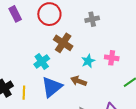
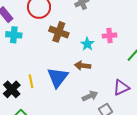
cyan cross: (42, 61) -> (14, 35), moved, turned -35
yellow line: (24, 93) -> (31, 81), moved

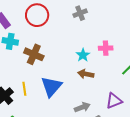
brown cross: (59, 32) -> (34, 54), moved
brown arrow: (83, 66) -> (86, 74), moved

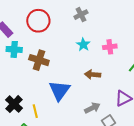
cyan star: (83, 55) -> (83, 45), moved
yellow line: (24, 89) -> (35, 111), moved

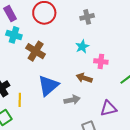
pink cross: (110, 47) -> (101, 61), moved
gray arrow: (92, 108) -> (72, 100), moved

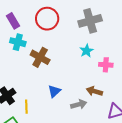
gray cross: (87, 17) -> (90, 21), size x1.6
brown arrow: (84, 78) -> (94, 91), moved
blue triangle: (48, 86) -> (54, 91), size x0.6

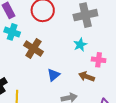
blue triangle: (54, 91) -> (54, 75), moved
brown arrow: (94, 91) -> (87, 77), moved

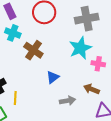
cyan star: (80, 45) -> (80, 48), size x1.6
brown arrow: (87, 77) -> (91, 89), moved

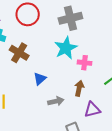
brown arrow: (91, 89) -> (79, 88), turned 84

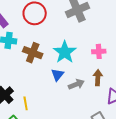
cyan star: (66, 48) -> (65, 52), moved
gray arrow: (56, 101) -> (76, 84), moved

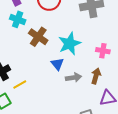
blue triangle: (57, 75) -> (57, 64), turned -32
yellow line: (26, 103) -> (20, 85), turned 56

